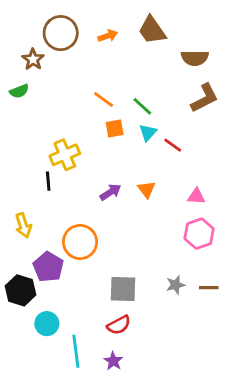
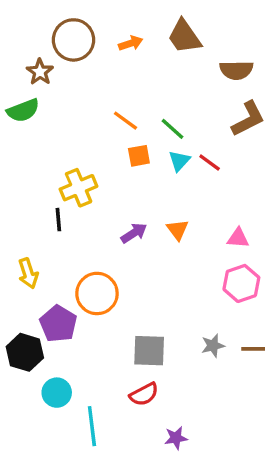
green semicircle: (19, 91) -> (23, 110), size x1.4
red line: (173, 145) -> (210, 163), moved
purple star: (113, 361) -> (176, 438), moved, turned 30

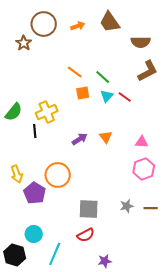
green semicircle: (23, 110) -> (14, 112), moved, turned -30
yellow arrow: (28, 273) -> (17, 174), moved
black hexagon: (25, 352) -> (15, 255), moved
cyan line: (92, 426) -> (55, 254), turned 30

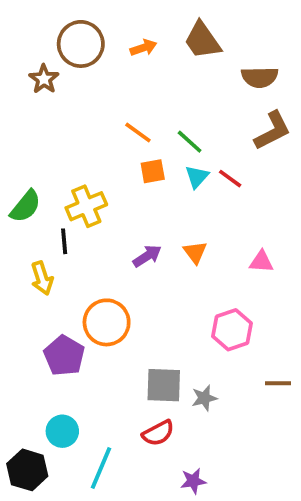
pink hexagon: (144, 169) -> (232, 330), moved
yellow arrow: (17, 174) -> (42, 278), moved
gray star: (127, 206) -> (204, 398), moved

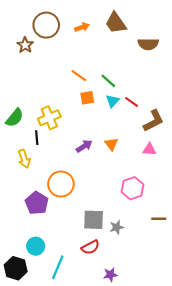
brown L-shape: (273, 131) -> (154, 121), moved

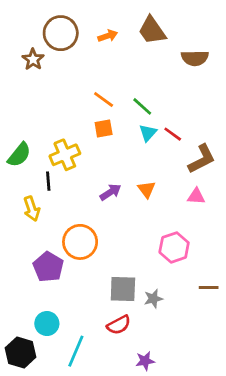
orange square: (87, 98) -> (104, 129), moved

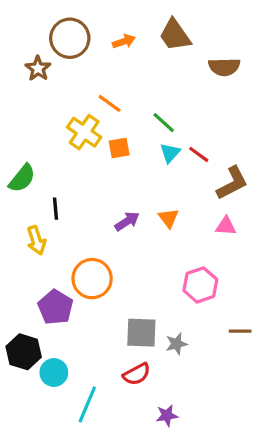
orange line: (104, 99) -> (110, 103), moved
yellow cross: (65, 155) -> (84, 132), moved, turned -32
black hexagon: (21, 353) -> (24, 352), moved

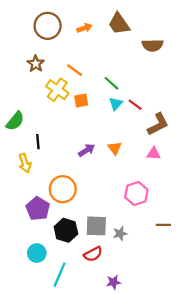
brown star: (38, 68) -> (36, 64), moved
black hexagon: (24, 352) -> (66, 230), moved

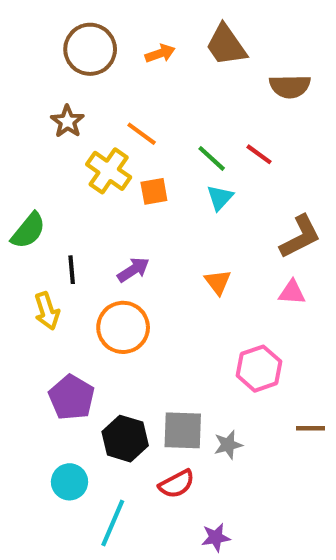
red line: (135, 105) -> (259, 154), moved
purple arrow: (87, 150) -> (133, 270), moved
orange circle: (63, 189) -> (123, 327), moved

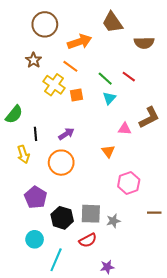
orange arrow: (160, 53) -> (80, 42), moved, size x1.6
orange triangle: (218, 282) -> (108, 151), moved
pink triangle: (292, 292) -> (125, 129), moved

